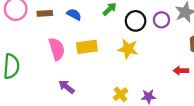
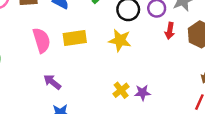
red arrow: (181, 71) -> (170, 31), moved, turned -80
yellow cross: (120, 94) -> (121, 90), moved

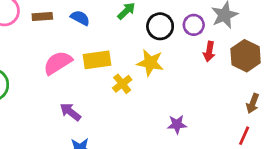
pink semicircle: (41, 40) -> (58, 63), turned -105
yellow cross: (121, 90) -> (122, 84), moved

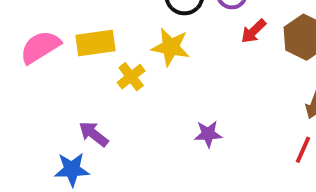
red arrow: (209, 52) -> (254, 31), turned 36
purple arrow: (70, 112) -> (94, 134), moved

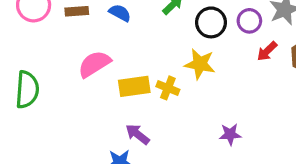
yellow rectangle: (95, 43) -> (134, 86), moved
yellow cross: (131, 77) -> (168, 88), turned -30

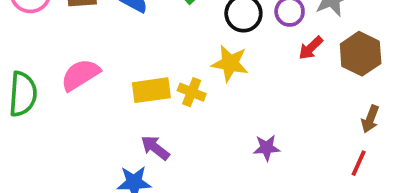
pink semicircle: (94, 64) -> (80, 75), moved

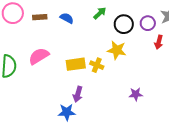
red arrow: (311, 48) -> (159, 42), turned -32
purple arrow: (155, 148) -> (78, 94), turned -112

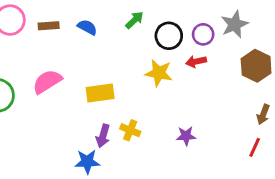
red arrow: (159, 42) -> (196, 62), moved, turned 64
yellow cross: (97, 65) -> (130, 130), moved

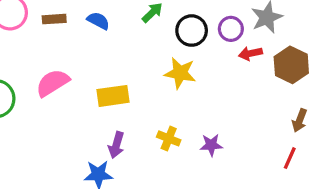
red arrow: (196, 62) -> (250, 53), moved
yellow cross: (130, 130) -> (169, 138), moved

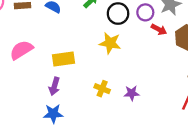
red arrow: (250, 53) -> (159, 29), turned -140
purple arrow: (116, 145) -> (54, 86), moved

